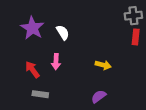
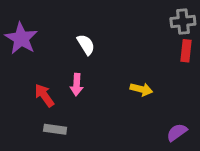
purple star: (32, 28) -> (21, 38), moved
purple semicircle: (99, 96) -> (177, 132), moved

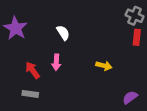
gray cross: (183, 21) -> (135, 16), turned 30
gray rectangle: (55, 129) -> (30, 94), moved

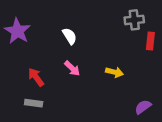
gray cross: (135, 16) -> (134, 20), moved, turned -30
pink arrow: (56, 62) -> (72, 68), moved, turned -49

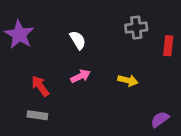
gray cross: (134, 20) -> (136, 28), moved
pink arrow: (72, 68) -> (81, 76), turned -70

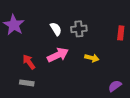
gray cross: (136, 28) -> (79, 29), moved
pink arrow: (81, 76) -> (58, 55), size x1.5

